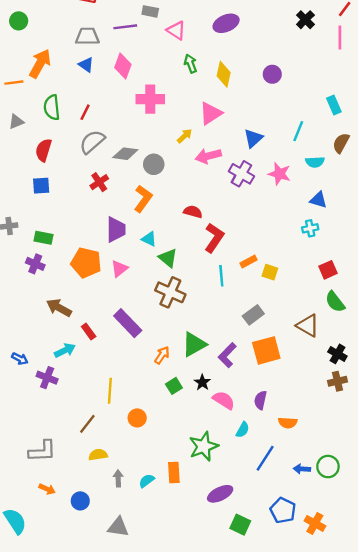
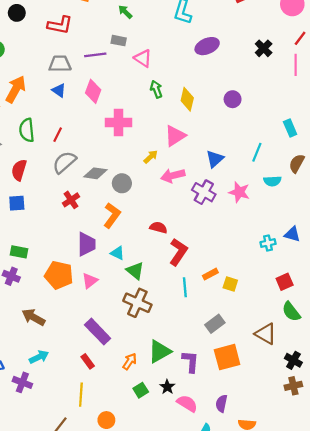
purple ellipse: (226, 23) -> (207, 46), moved
blue triangle: (318, 200) -> (292, 234), moved
red rectangle: (89, 331) -> (88, 361), moved
purple L-shape: (227, 355) -> (190, 361), turned 140

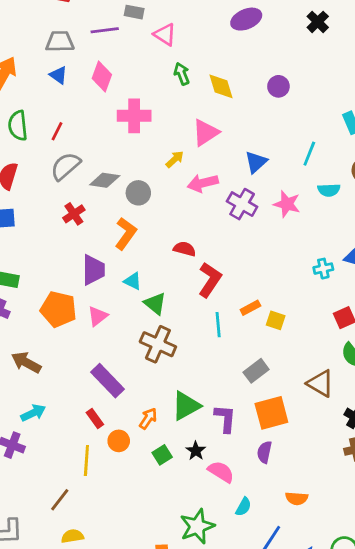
yellow diamond: (187, 99) -> (221, 86), turned -30
purple semicircle: (221, 403) -> (264, 452), moved
orange circle: (106, 420) -> (119, 441), moved

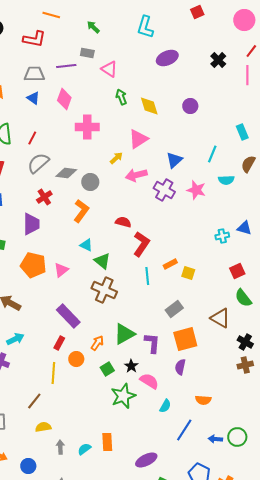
purple trapezoid: (93, 270) -> (31, 224), moved
red rectangle: (95, 418) -> (59, 343), turned 64
green star: (197, 526) -> (123, 396), moved

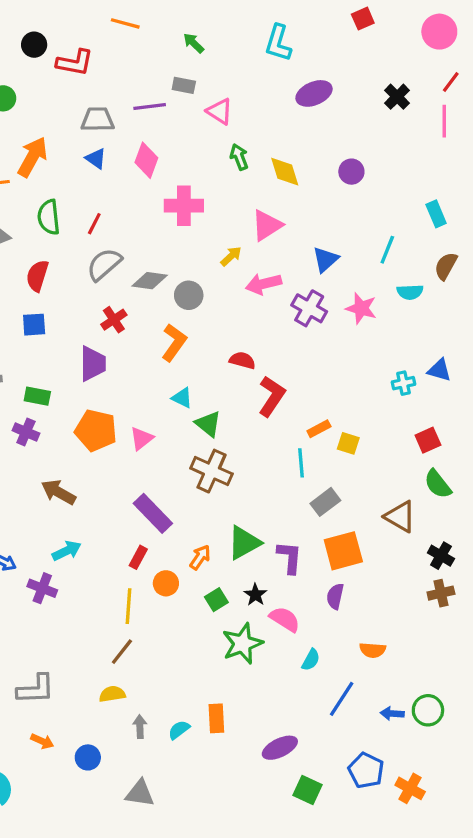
red L-shape: (34, 39) -> (75, 63), moved
cyan line: (147, 276) -> (301, 463), moved
brown line: (34, 401) -> (122, 652), moved

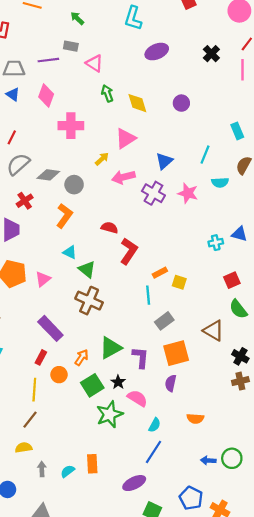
green square: (216, 600) -> (92, 385), size x1.5
blue line: (342, 699) -> (153, 452), moved

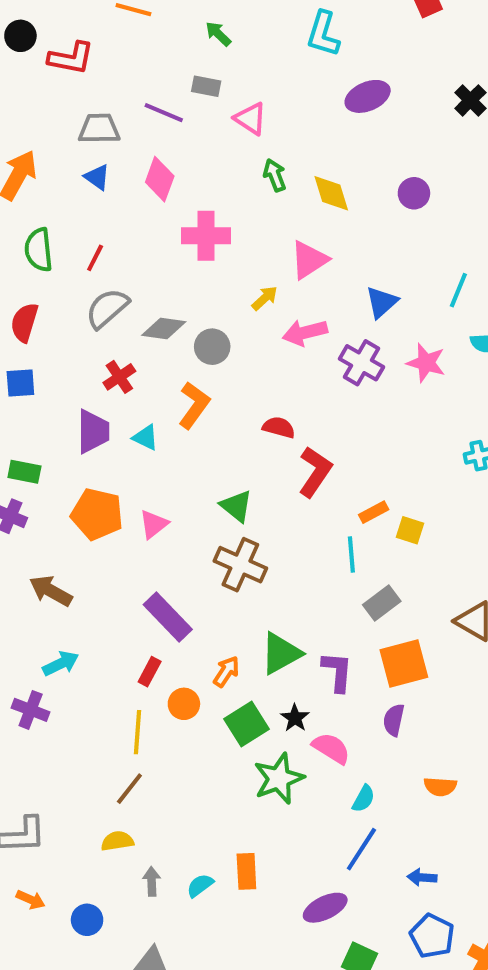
purple line: (48, 60) -> (164, 113), turned 30
cyan triangle: (70, 252) -> (146, 437), moved
blue arrow: (208, 460) -> (422, 877), moved

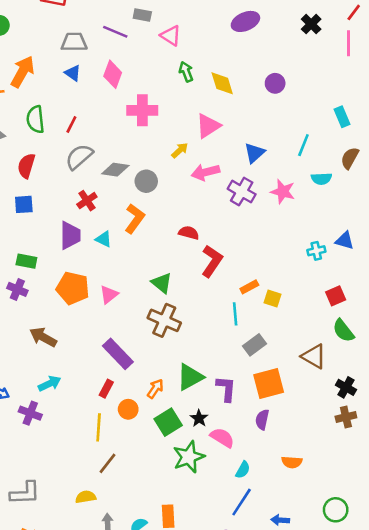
brown line: (129, 789) -> (108, 463), moved

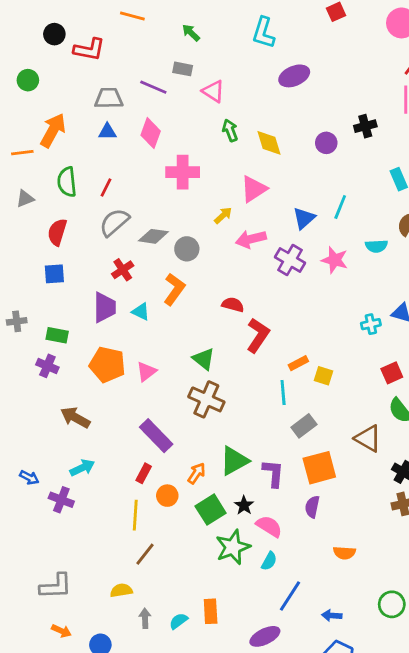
black cross: (311, 24) -> (365, 126), moved, turned 30
blue triangle: (73, 73) -> (107, 132), turned -36
cyan line: (303, 145) -> (340, 207), moved
cyan semicircle: (243, 470) -> (269, 561), moved

